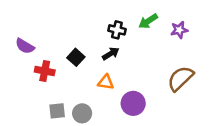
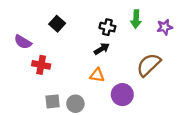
green arrow: (148, 21) -> (136, 19), turned -54
black square: (76, 57) -> (57, 24), moved
brown semicircle: (180, 78) -> (149, 65), moved

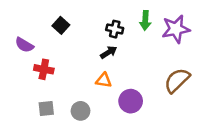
purple star: (165, 27) -> (176, 29), size x1.6
brown semicircle: (149, 65) -> (177, 80), moved
gray square: (53, 101) -> (46, 108), moved

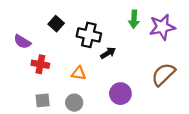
black cross: (115, 29) -> (89, 35), moved, size x1.5
black arrow: (109, 52) -> (108, 53), moved
orange triangle: (104, 80) -> (79, 73), moved

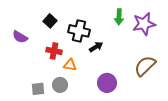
red cross: (40, 64) -> (54, 51), moved
gray circle: (74, 103) -> (60, 85), moved

